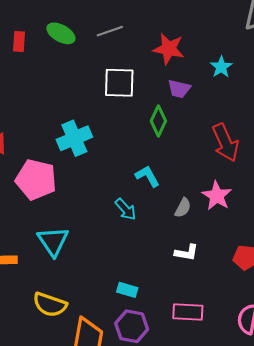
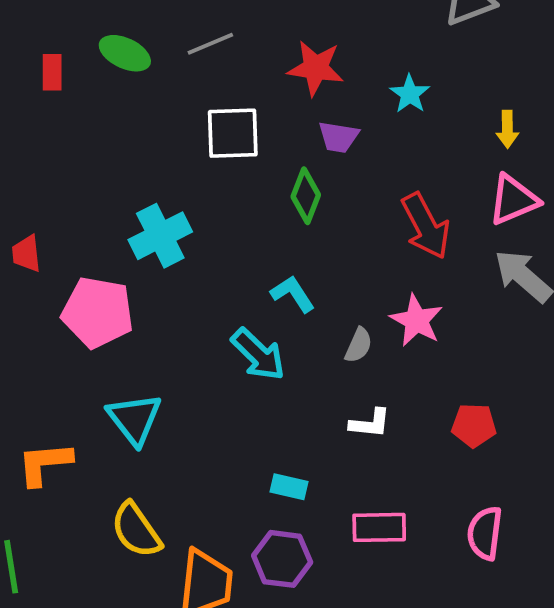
cyan arrow: (126, 209) -> (258, 354), size x1.4
cyan rectangle: (127, 290) -> (289, 487), moved
yellow semicircle: (50, 305) -> (136, 530), turned 40

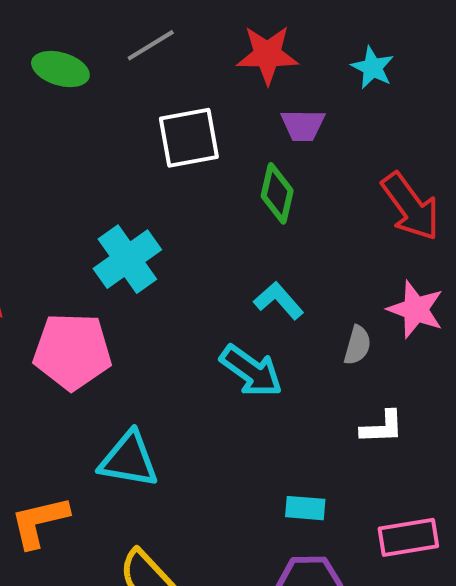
cyan triangle: (135, 419) -> (129, 460), turned -34

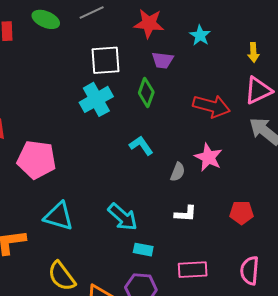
red arrow: (411, 207) -> (211, 106), turned -45
cyan cross: (127, 259) -> (96, 99), moved
cyan arrow: (251, 371) -> (123, 217), moved

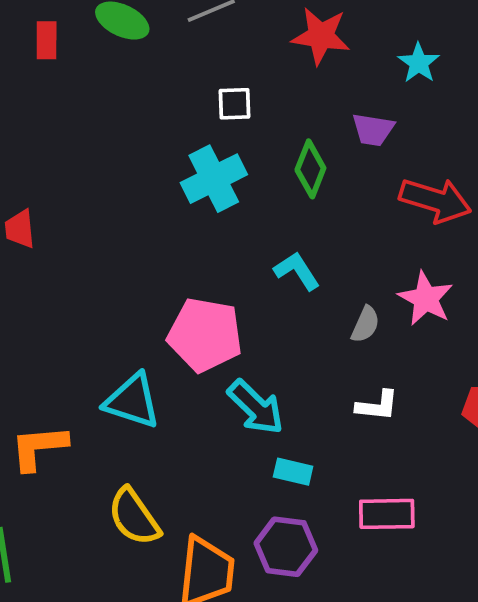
white square: (106, 60) -> (235, 104), size x0.6
purple trapezoid: (163, 60) -> (373, 130), moved
pink pentagon: (36, 160) -> (205, 335), moved

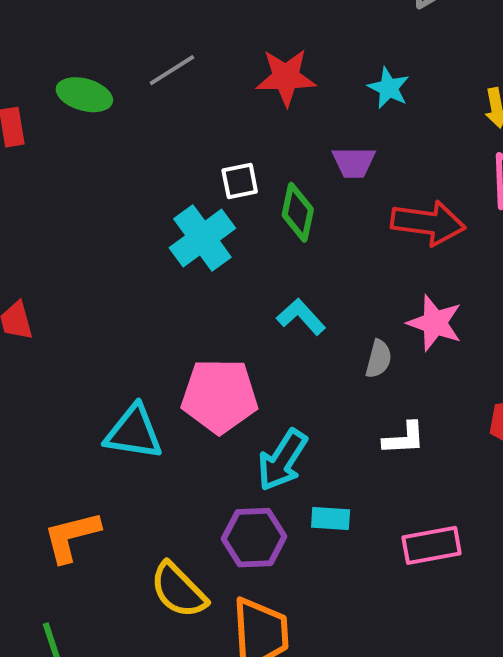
white square: (235, 104) -> (240, 181), moved
cyan triangle: (132, 401) -> (134, 432), moved
cyan arrow: (256, 407) -> (282, 460), turned 88
purple hexagon: (286, 547) -> (254, 538), moved

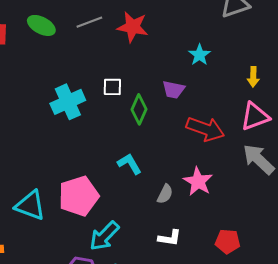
red star: (286, 77) -> (133, 27), moved
cyan cross: (202, 238) -> (68, 102), moved
pink pentagon: (220, 396) -> (79, 196), turned -30

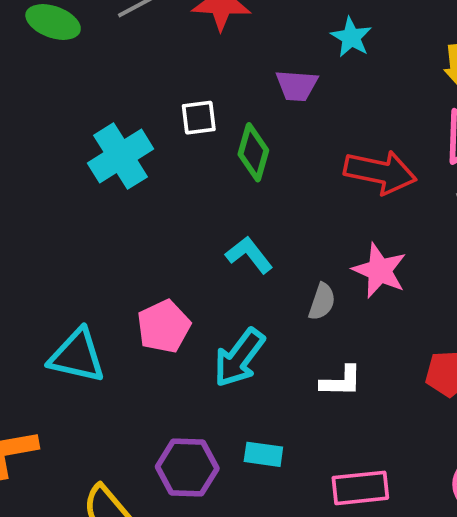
purple trapezoid: (173, 90) -> (297, 86), moved
pink pentagon: (79, 196) -> (164, 327), size x0.7
cyan arrow: (104, 236) -> (239, 358), moved

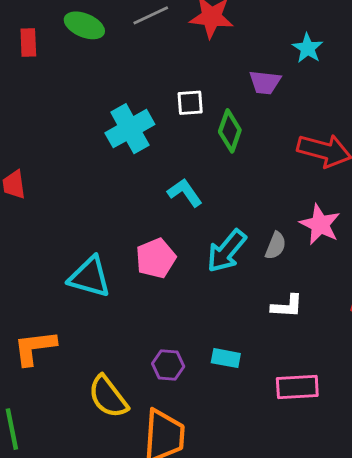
cyan L-shape: (249, 255) -> (185, 193), moved
cyan arrow: (239, 358) -> (227, 251), moved
purple hexagon: (187, 468) -> (168, 365), size x0.7

